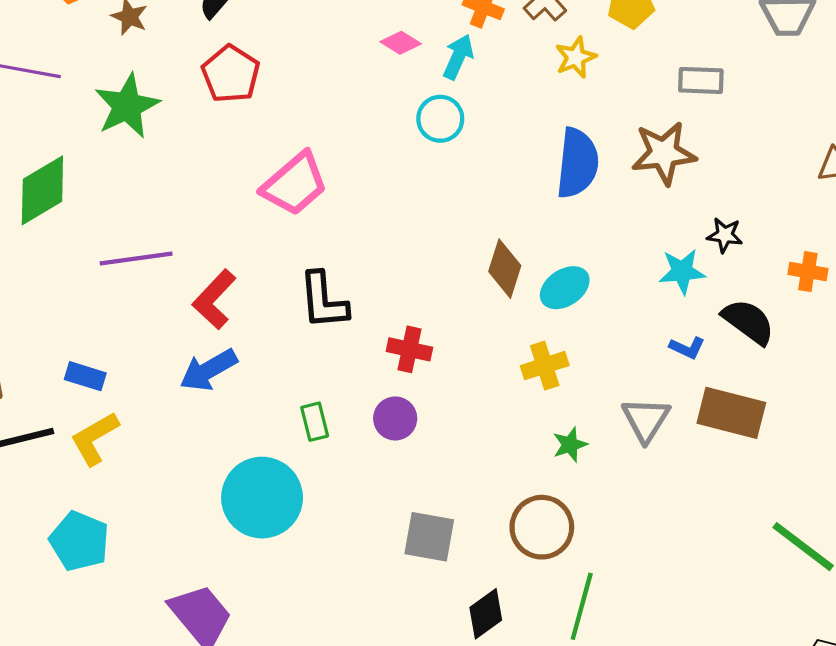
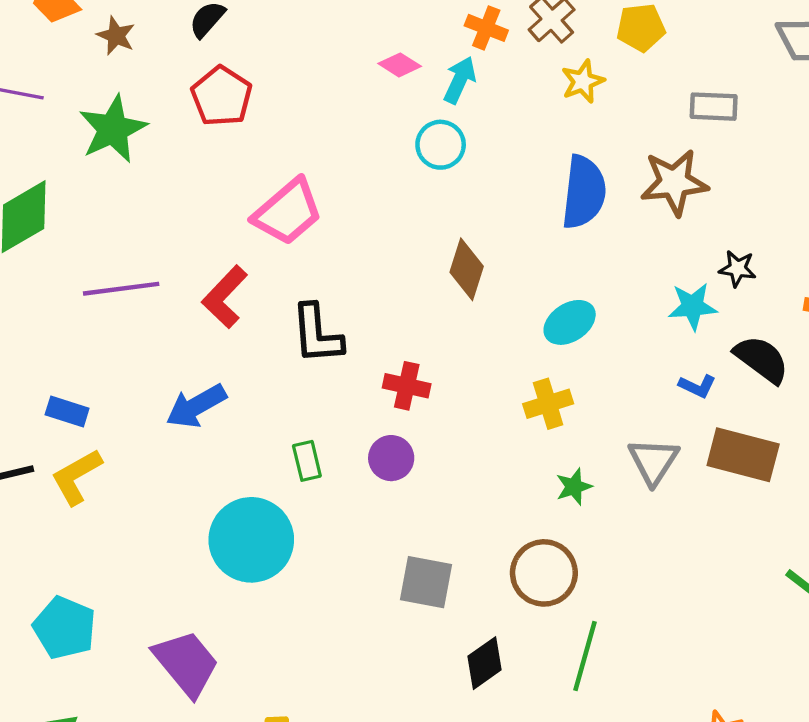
brown diamond: (505, 269) -> (467, 269), moved
red L-shape: (214, 299) -> (225, 297), moved
cyan pentagon: (79, 541) -> (65, 628), moved

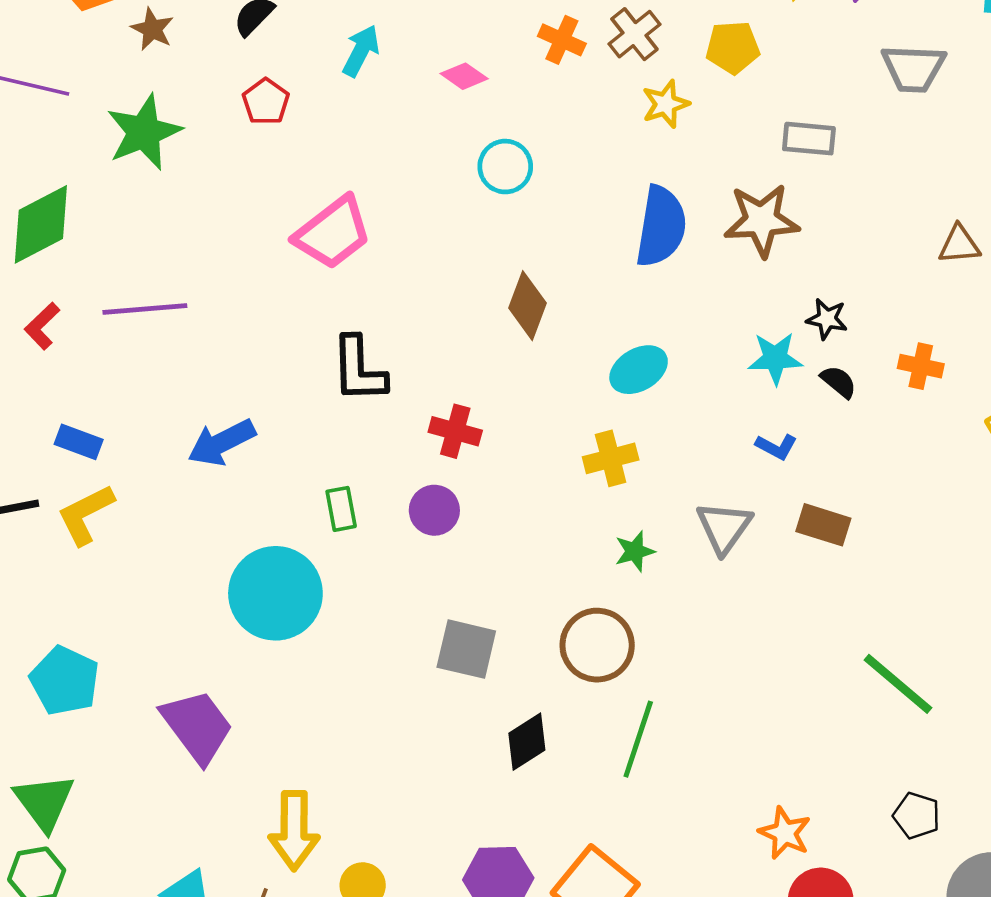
cyan arrow: (460, 80) -> (361, 51), moved
red pentagon: (222, 96) -> (266, 102), size x0.7
red L-shape: (225, 297) -> (42, 326), moved, size x0.7
black semicircle: (762, 359) -> (839, 382), moved, size x0.6
brown rectangle: (743, 455) -> (823, 525), size x0.7

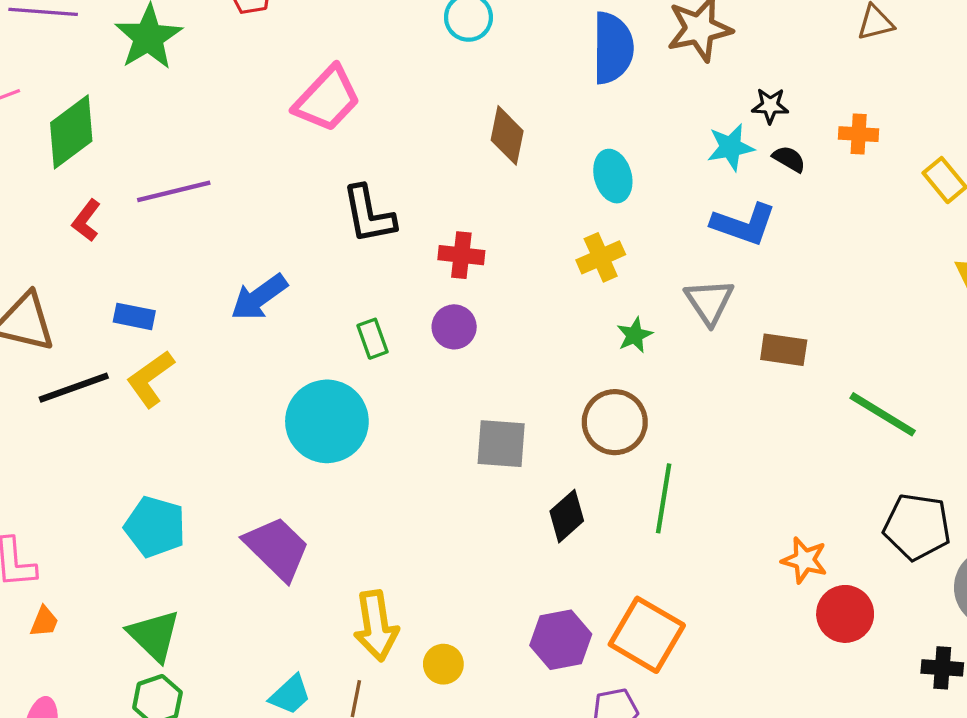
cyan ellipse: (639, 370) -> (613, 176), turned -66
blue L-shape: (776, 447) -> (744, 224), size x1.8
brown rectangle: (823, 525) -> (784, 350), moved
black pentagon: (917, 816) -> (917, 527), size x1.6

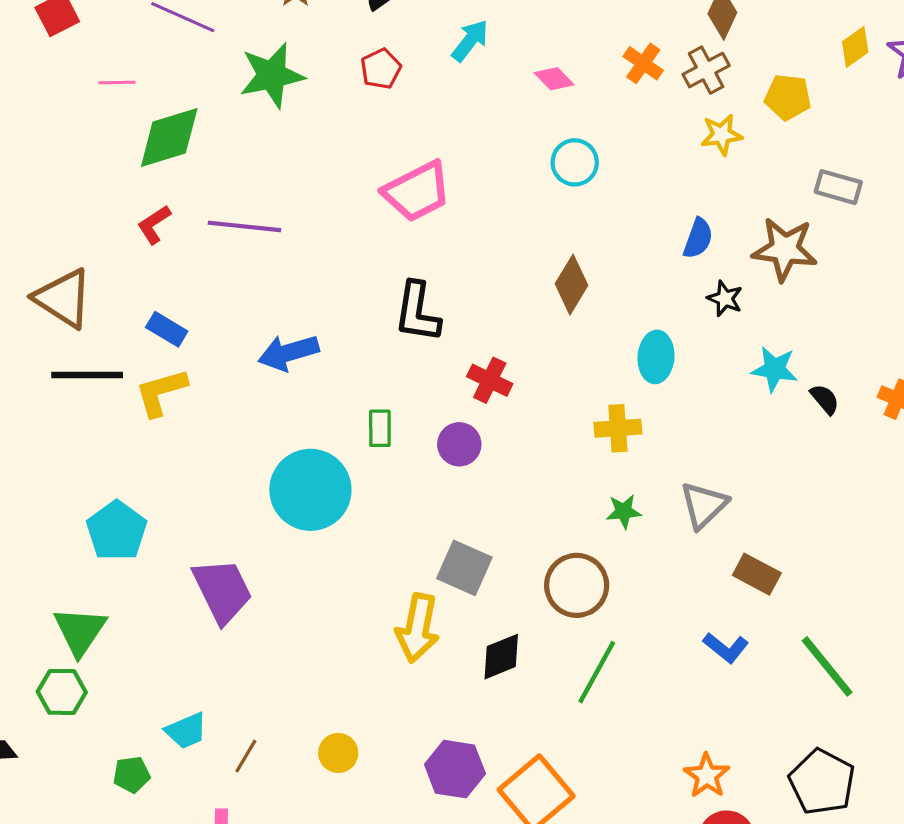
blue semicircle: (613, 48) -> (698, 238), size x0.6
black star: (770, 106) -> (725, 299), moved
blue L-shape: (744, 224) -> (726, 648), moved, size x0.7
yellow arrow: (376, 626) -> (418, 628), moved

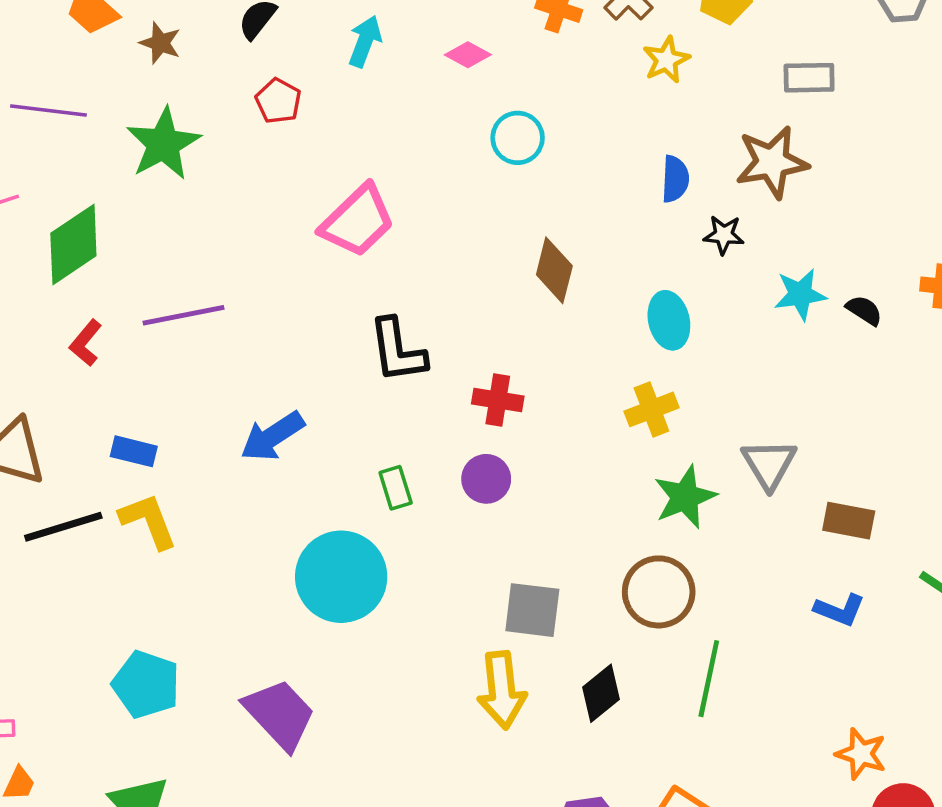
yellow L-shape: (161, 392) -> (148, 521), turned 102
green star: (624, 511) -> (685, 497), size x1.6

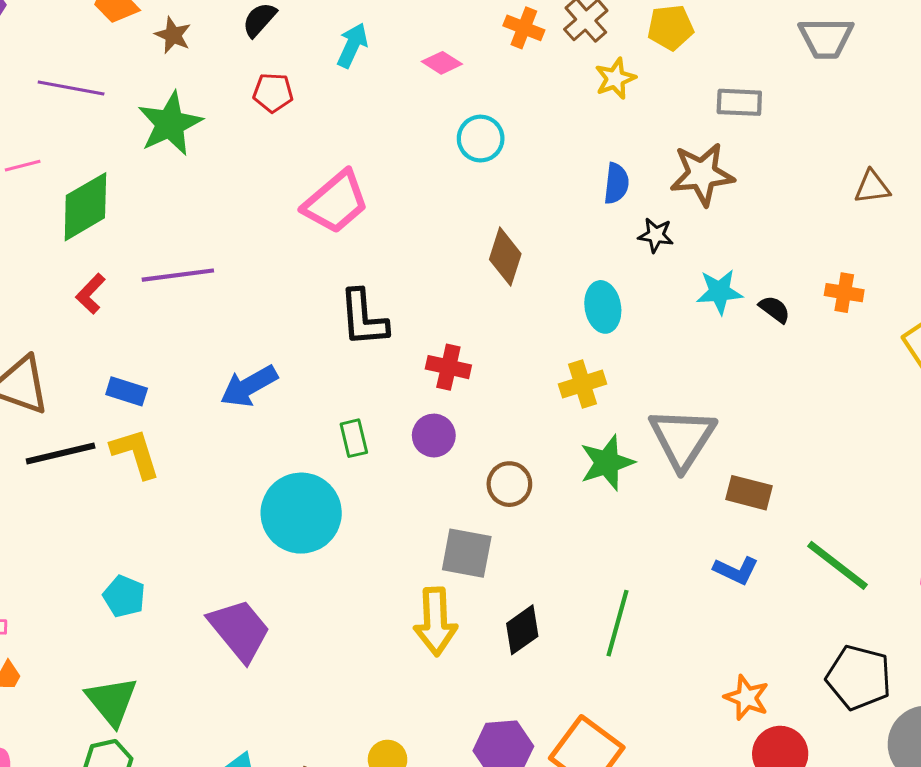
red pentagon: (278, 101) -> (273, 93), turned -30
gray triangle: (769, 464) -> (682, 438), size x1.4
brown circle: (659, 592) -> (509, 484), moved, size x0.7
cyan pentagon: (146, 684) -> (124, 596), size x0.7

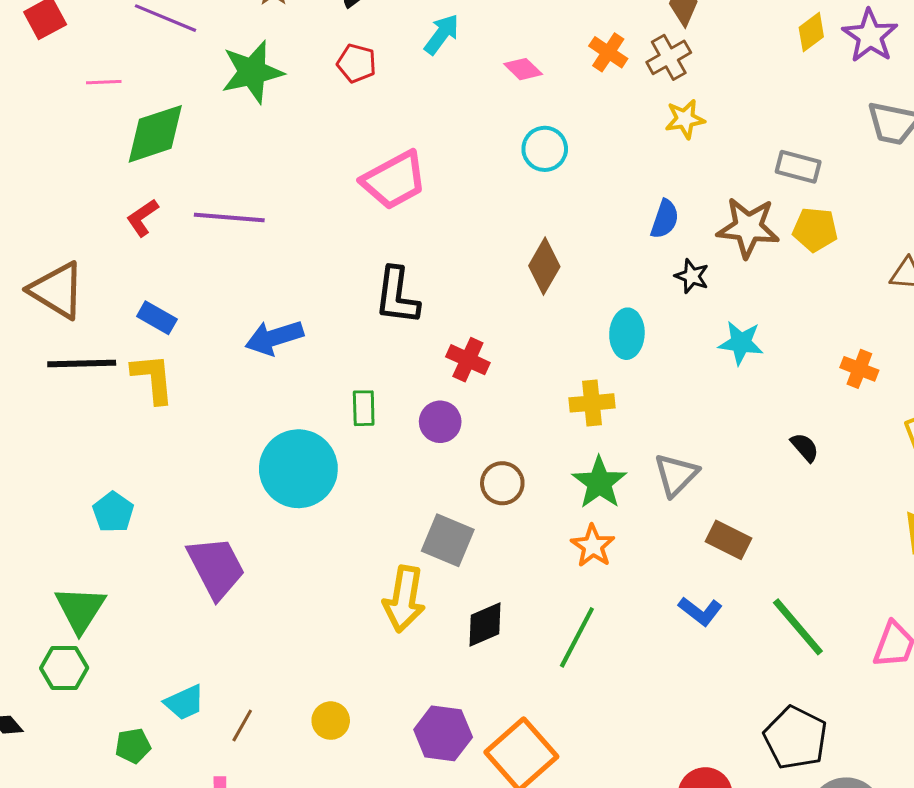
yellow pentagon: (670, 27) -> (815, 230), moved
black semicircle: (775, 309) -> (805, 447), moved
gray triangle: (682, 438) -> (676, 475), size x0.7
green star: (607, 463) -> (599, 483), turned -30
orange star: (747, 698) -> (593, 546), moved

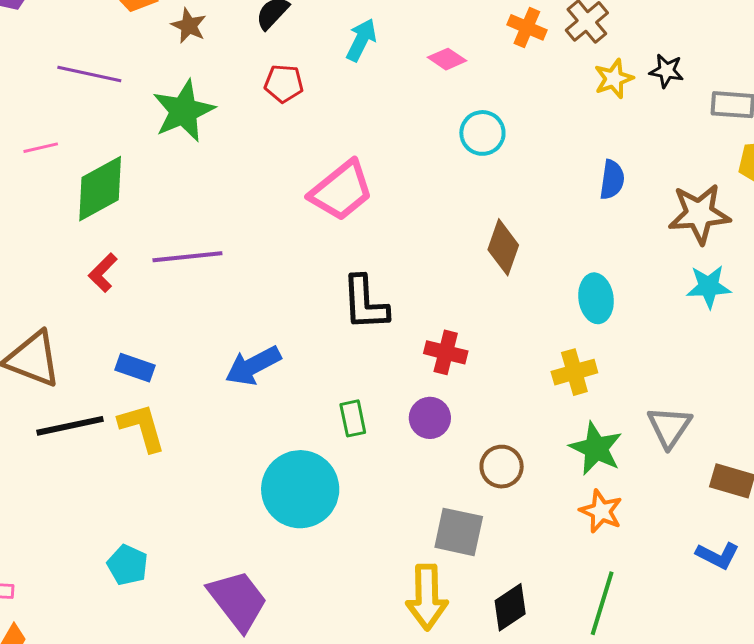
brown star: (748, 228) -> (699, 214), moved
black star: (692, 276) -> (667, 71), moved

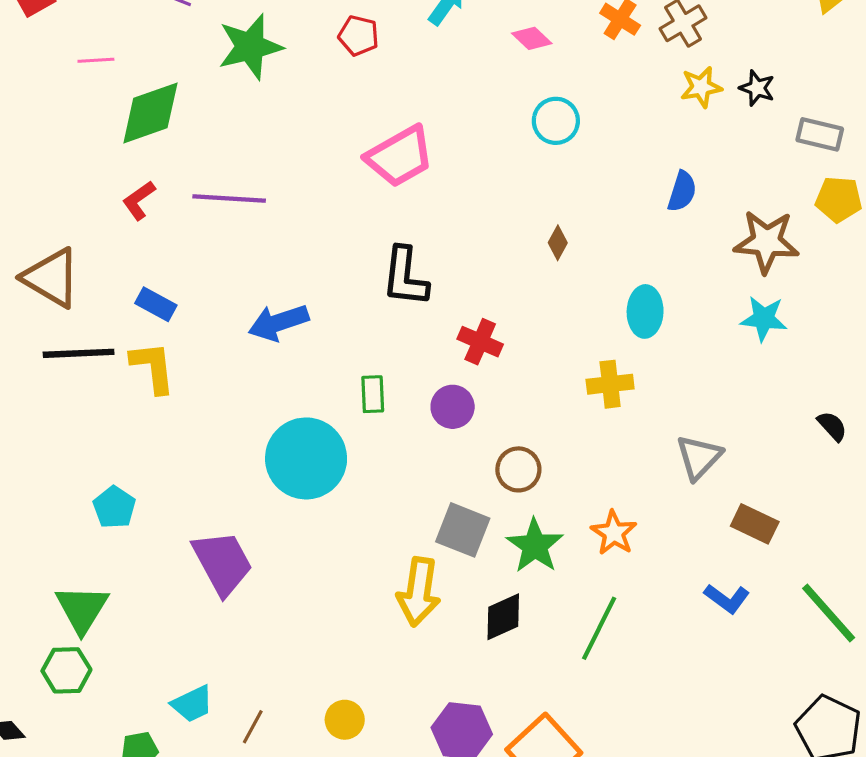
brown diamond: (503, 247) -> (558, 243), size x0.6
green star: (596, 448) -> (535, 546), moved

